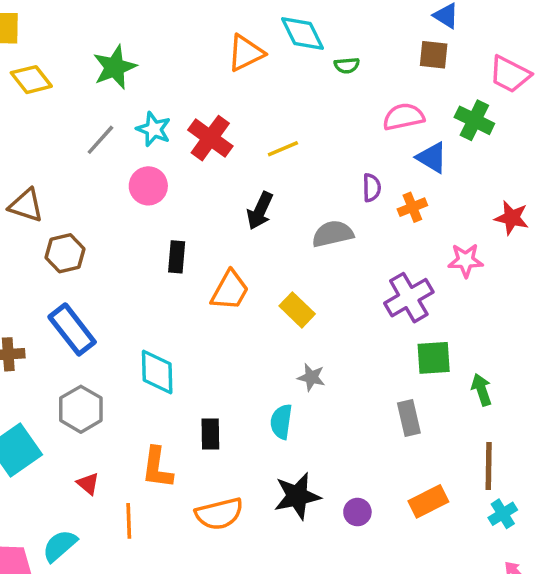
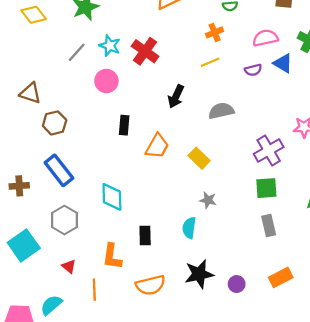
yellow line: (283, 149) -> (210, 62), moved
purple semicircle: (372, 188) -> (253, 70), moved, turned 77
orange cross: (412, 207) -> (215, 32), moved
green square: (434, 358) -> (266, 188), moved

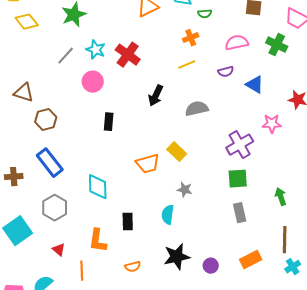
blue triangle: (283, 63) -> (255, 85), moved
orange trapezoid: (157, 146) -> (148, 164), moved, turned 45
orange semicircle: (151, 285) -> (133, 267), size x0.6

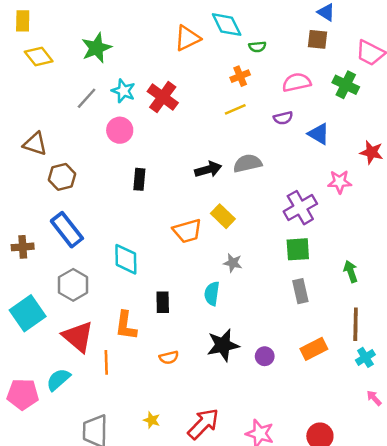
black arrow: (156, 96) -> (208, 170), moved, turned -130
red triangle: (59, 250) -> (78, 337), size x2.0

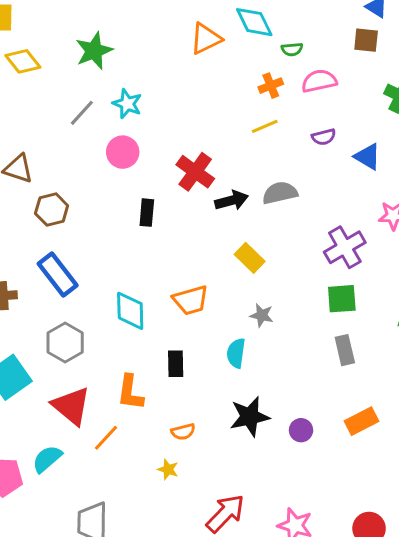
pink semicircle: (297, 82) -> (319, 81), moved
red cross: (163, 97) -> (195, 172), moved
orange trapezoid: (187, 231) -> (191, 300), moved
orange line: (106, 362) -> (106, 438), turned 45
yellow star: (152, 420) -> (168, 469), moved

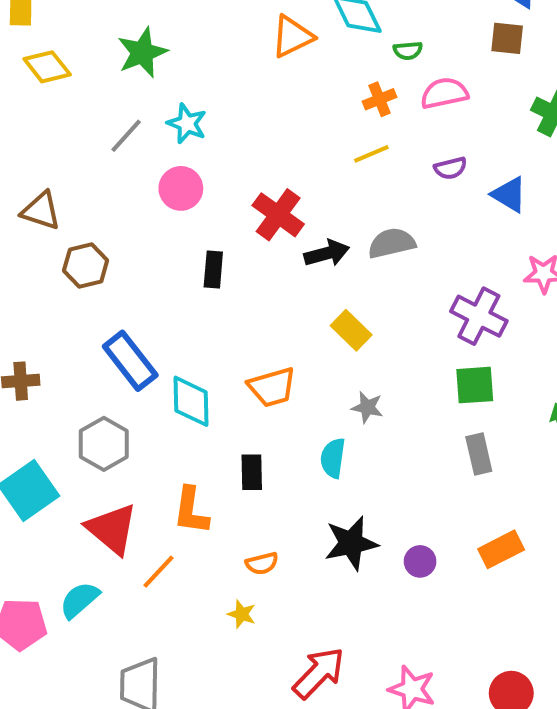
purple cross: (345, 247) -> (479, 316), turned -33
blue rectangle: (58, 275) -> (130, 361), moved

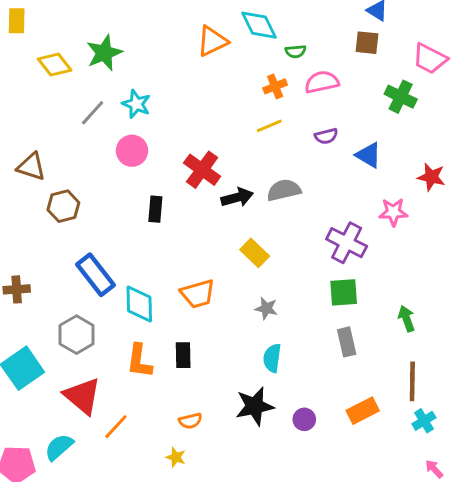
yellow diamond: (47, 67) -> (55, 65), moved
cyan semicircle: (333, 458) -> (272, 358), moved
orange L-shape: (191, 511) -> (139, 361), moved

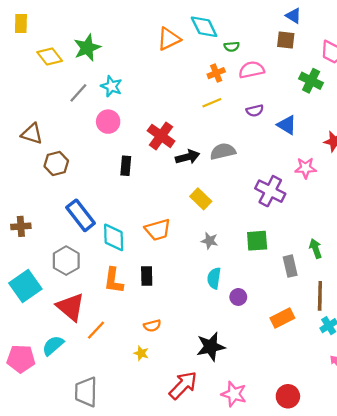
green square: (344, 292) -> (257, 241), moved
gray rectangle: (347, 342) -> (290, 266), moved
black star: (255, 406) -> (211, 347), moved
purple circle: (304, 419) -> (238, 297), moved

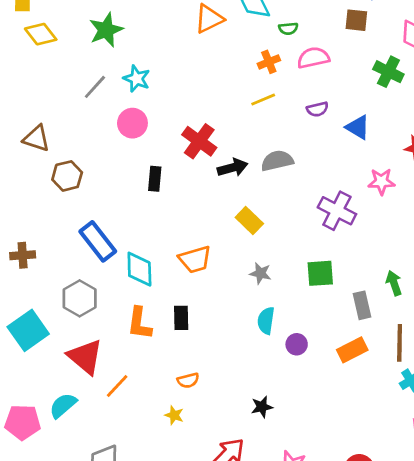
yellow diamond: (50, 57) -> (41, 34), moved
orange rectangle: (282, 318) -> (352, 350), moved
black star: (211, 347) -> (262, 407), size x0.6

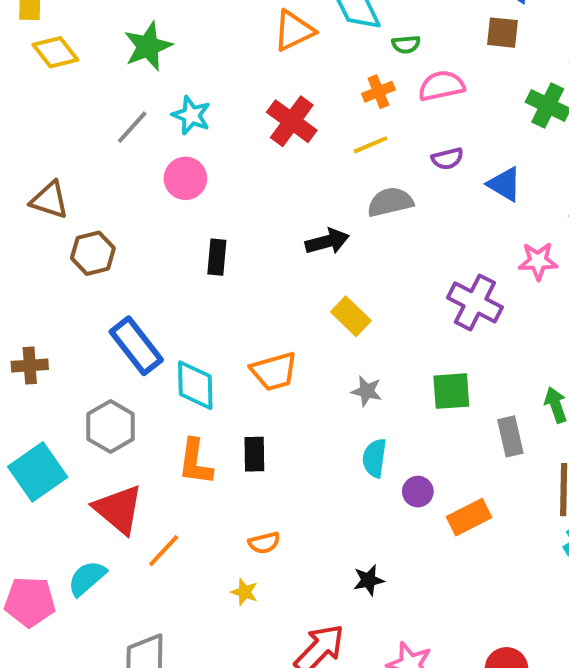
red cross: (199, 141) -> (292, 121), moved
gray semicircle: (277, 161) -> (390, 202), moved
orange rectangle: (352, 350) -> (469, 517), moved

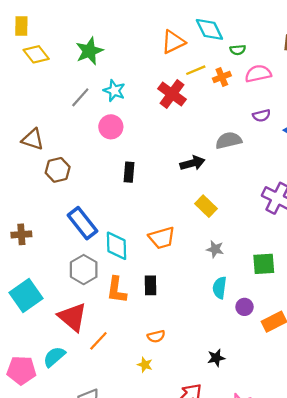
yellow line: (371, 145) -> (196, 70), moved
green square: (451, 391) -> (264, 264), moved
gray hexagon: (111, 427) -> (84, 270), moved

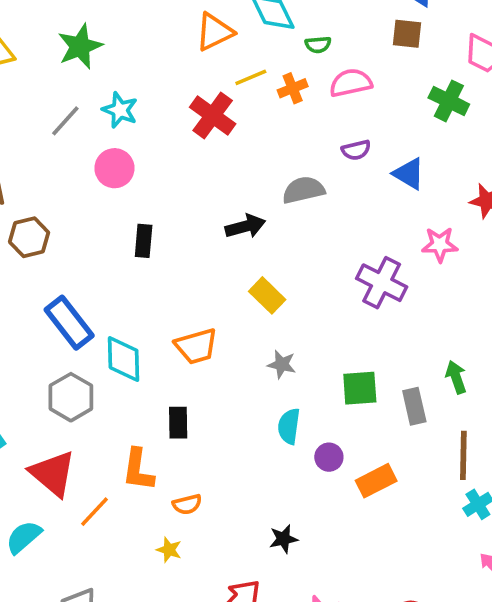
orange L-shape: (117, 290) -> (138, 470), moved

